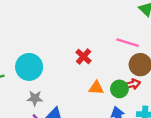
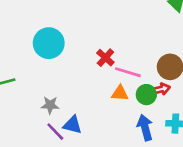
pink line: (128, 43) -> (128, 72), moved
cyan circle: (29, 67) -> (49, 43), moved

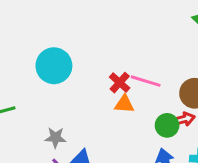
pink line: (128, 72) -> (146, 81), moved
orange triangle: (120, 93) -> (124, 104), moved

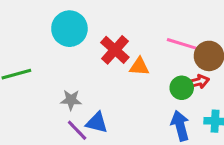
pink line: (146, 81) -> (182, 44), moved
red cross: (120, 83) -> (115, 50), moved, size x1.4

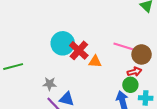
cyan circle: (69, 29) -> (63, 43), moved
green circle: (182, 88) -> (130, 85), moved

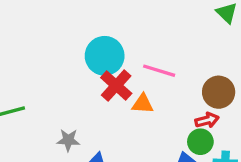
cyan circle: (63, 43) -> (105, 56), moved
pink line: (123, 46) -> (159, 71), moved

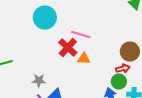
cyan circle: (105, 56) -> (45, 18), moved
pink line: (159, 71) -> (81, 35), moved

